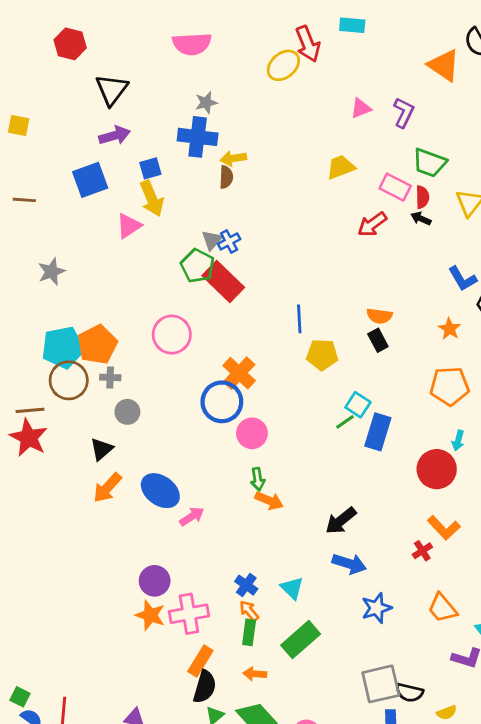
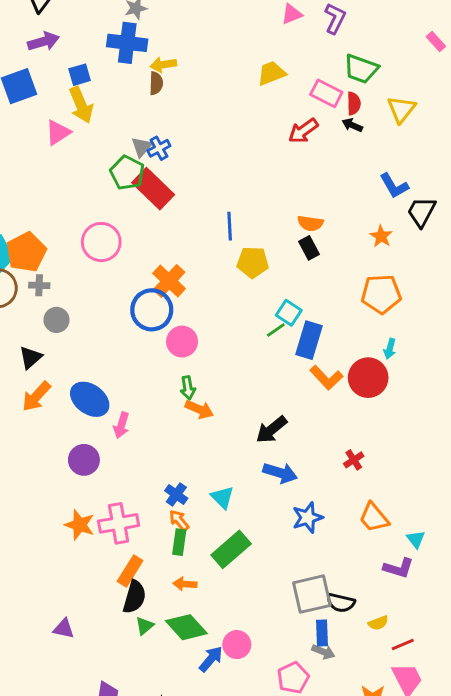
pink arrow: (192, 516) -> (121, 425), turned 140
orange L-shape: (444, 528) -> (326, 378), moved
purple circle: (155, 581) -> (84, 460), moved

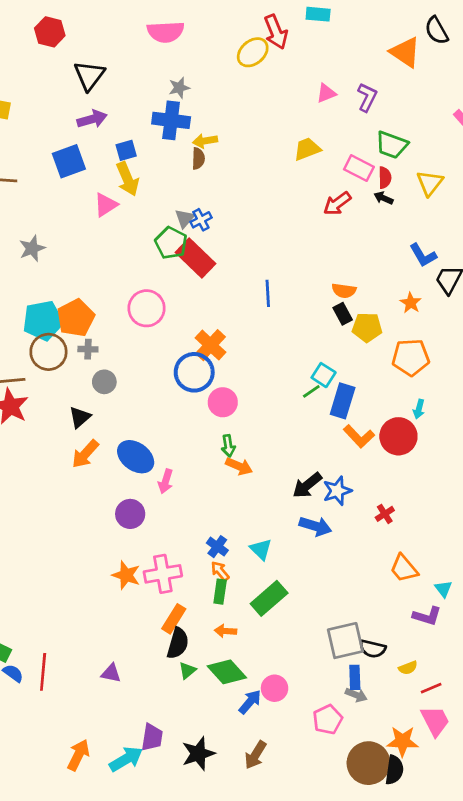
yellow pentagon: (253, 262) -> (367, 327), moved
blue star: (308, 518) -> (337, 491), moved

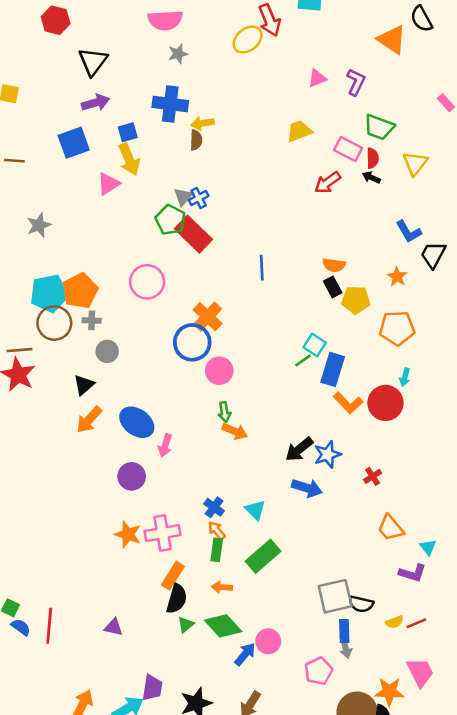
gray star: (179, 88) -> (178, 54), moved
red line: (431, 688) -> (416, 623), moved
gray arrow: (356, 695) -> (346, 648), turned 54

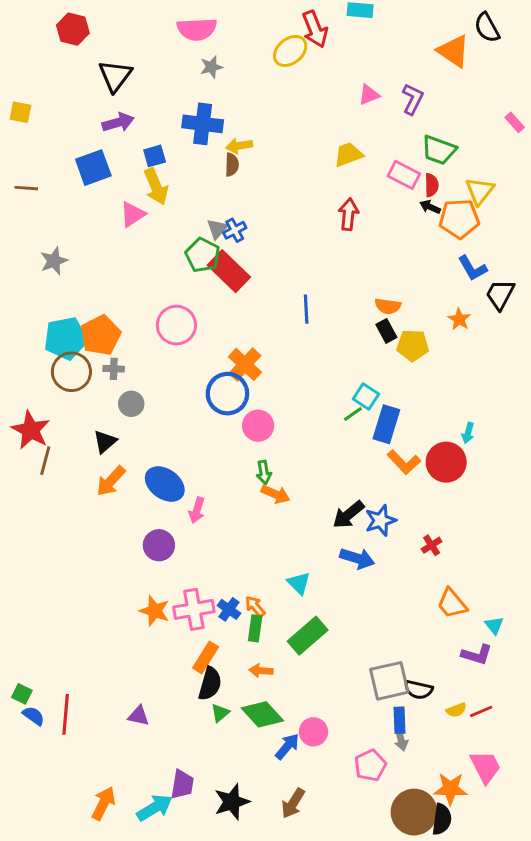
red arrow: (327, 183) -> (348, 214), moved, turned 132
orange pentagon: (397, 328) -> (459, 219), moved
brown line: (20, 350) -> (45, 461), moved, turned -70
blue cross: (214, 507) -> (229, 609), moved

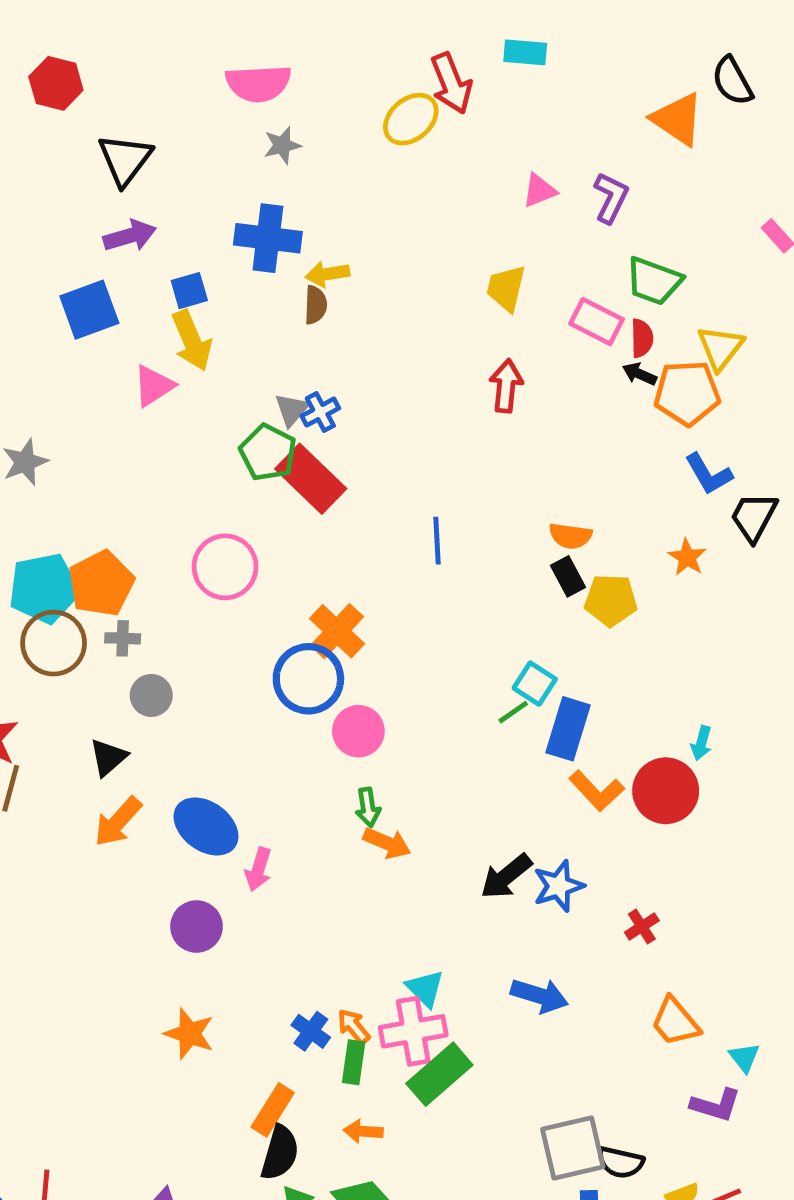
yellow trapezoid: (348, 154) -> (506, 288), turned -56
blue arrow: (357, 558) -> (539, 996), moved
pink cross: (194, 609) -> (413, 1031), moved

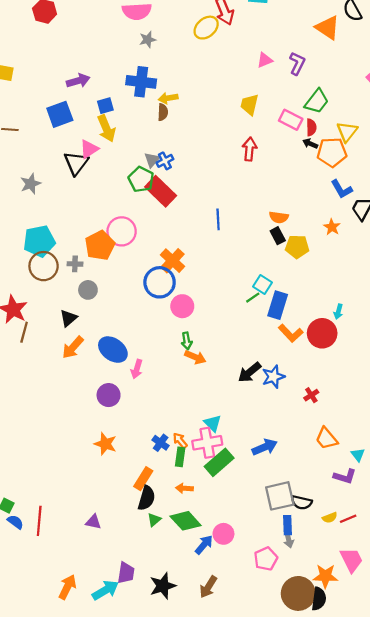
black triangle: (125, 160) -> (76, 163), moved
green trapezoid: (654, 281) -> (317, 101), turned -72
orange pentagon: (101, 584) -> (100, 245), moved
blue arrow: (539, 996) -> (265, 447), moved, turned -40

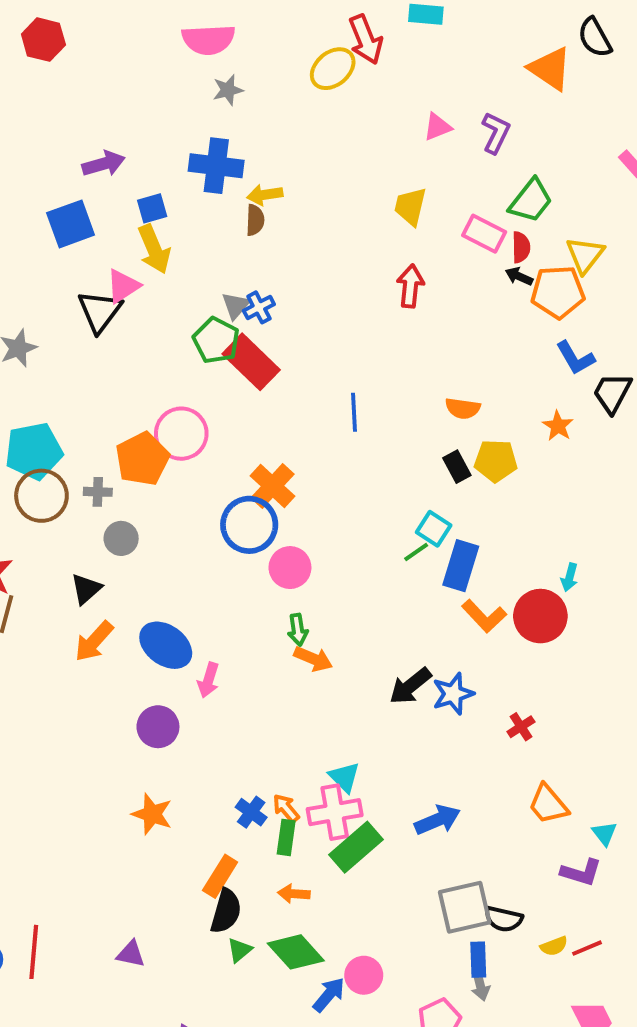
black rectangle: (278, 236) -> (457, 467), moved

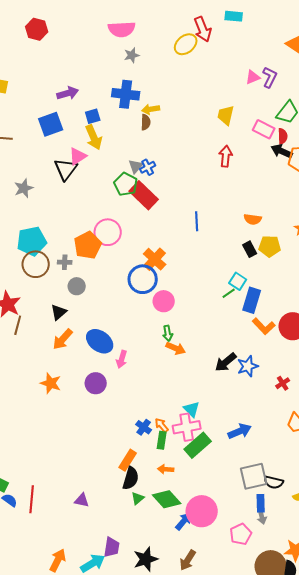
pink triangle: (438, 127) -> (253, 77), moved
black arrow: (519, 276) -> (282, 151), size x1.5
orange star: (152, 814) -> (51, 383), moved
pink circle: (364, 975) -> (202, 511), size x1.6

